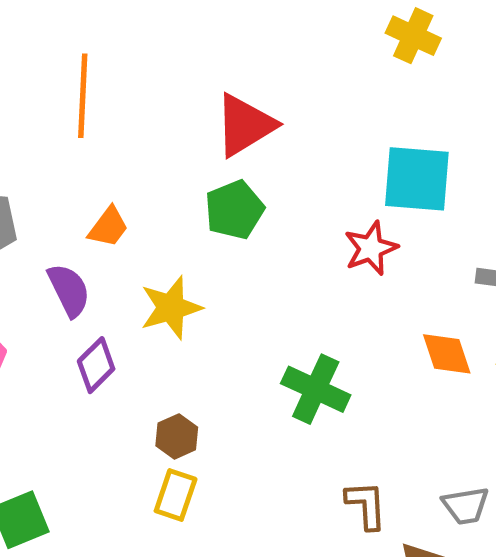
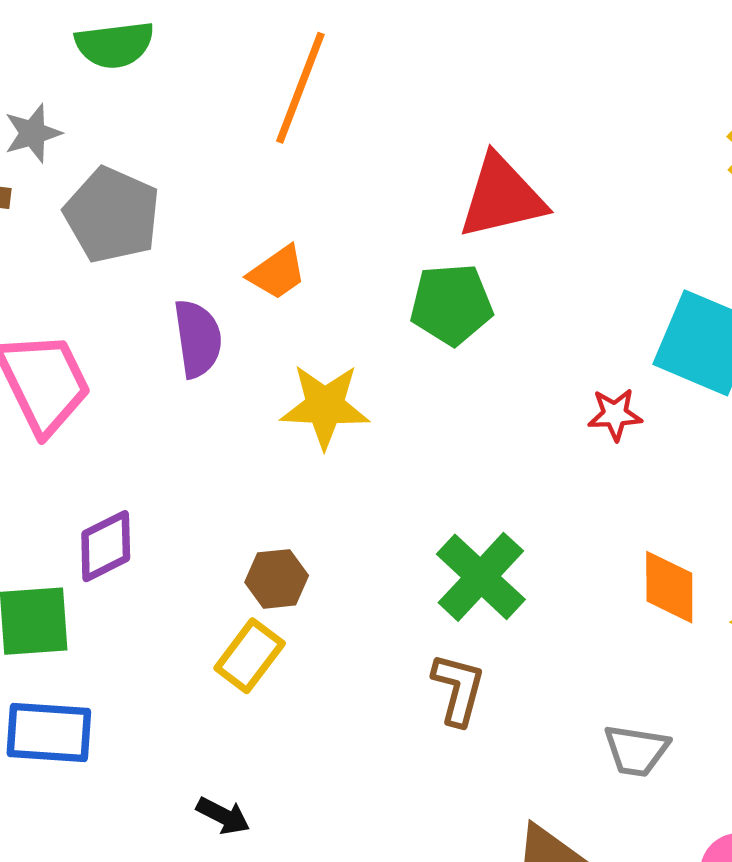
red star: (371, 248) -> (615, 414), size x0.7
purple diamond: (96, 365) -> (106, 546), moved
brown L-shape: (366, 505) -> (458, 689), moved
gray trapezoid: (466, 506) -> (636, 750), moved

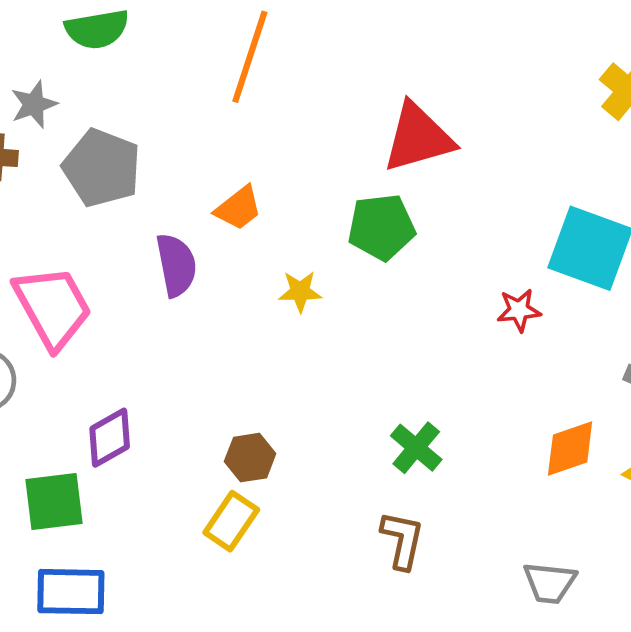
yellow star: (325, 406) -> (300, 291), moved, size x0.6
green cross: (481, 577) -> (416, 448), size x0.7
orange diamond: (669, 587) -> (570, 449), turned 74

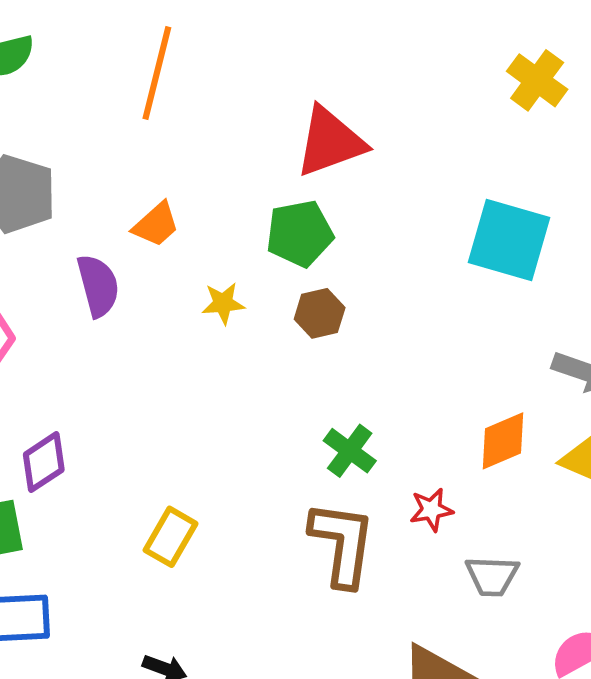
red star: (519, 310) -> (431, 510), moved
brown hexagon: (250, 458) -> (320, 313), moved
brown L-shape: (402, 540) -> (342, 544), size x1.5

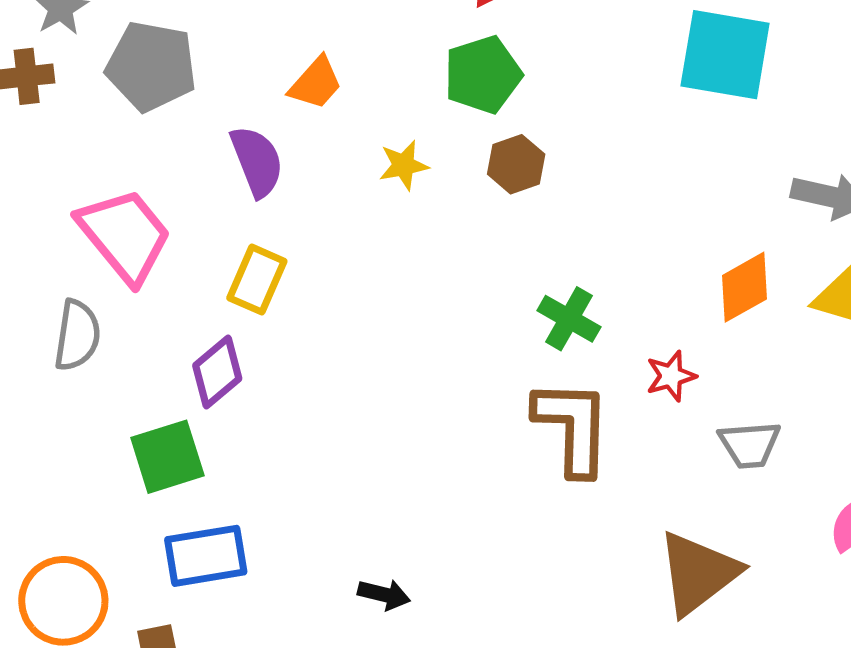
yellow rectangle: (171, 537) -> (257, 280), moved

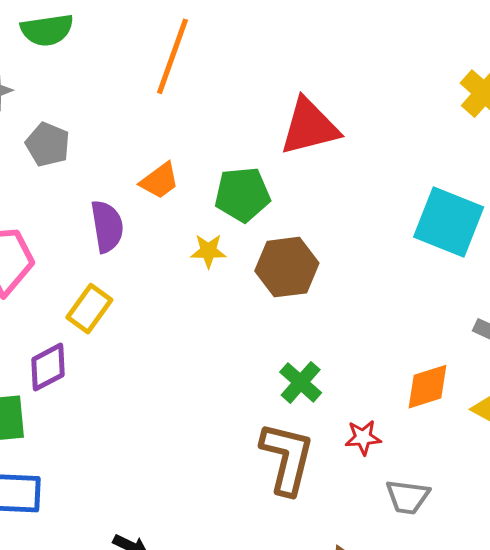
gray pentagon: (151, 66) -> (48, 144), size x0.7
green pentagon: (483, 75) -> (242, 194), moved
brown hexagon: (516, 164) -> (287, 267), size x1.5

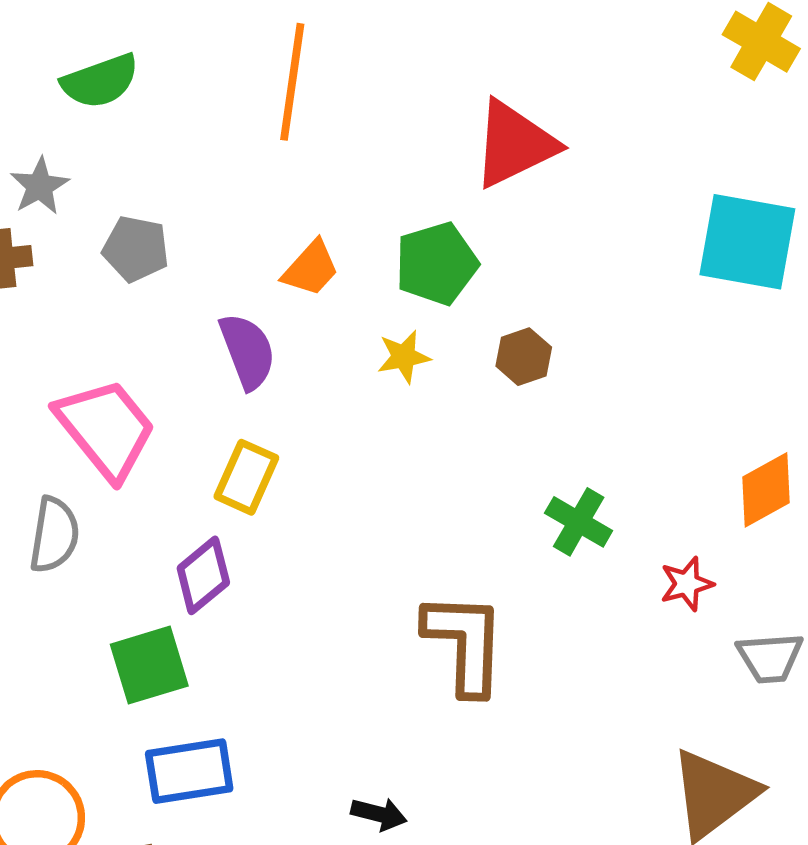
brown hexagon: (287, 267) -> (524, 357), size x0.6
brown L-shape: (287, 458) -> (465, 643), moved

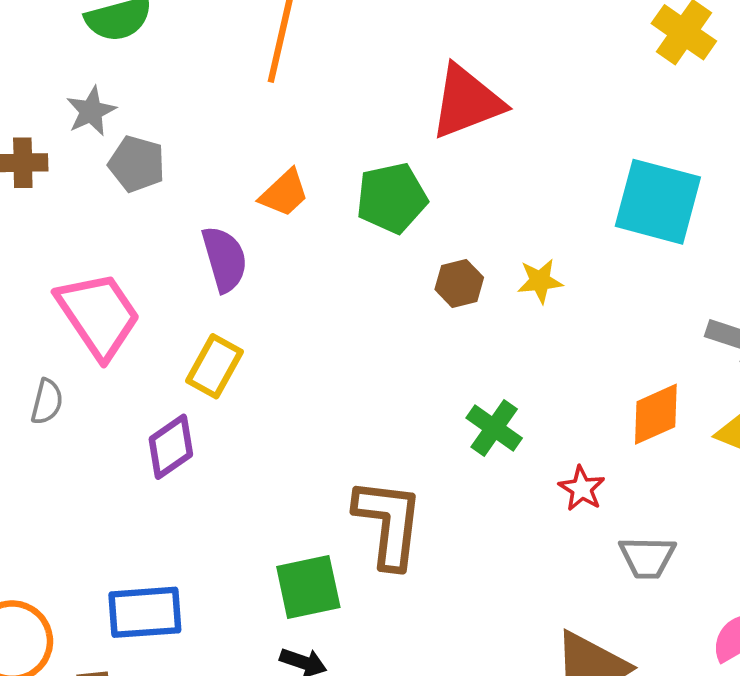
gray star: (40, 186) -> (91, 111), moved
yellow star: (404, 357) -> (540, 281), moved
gray semicircle: (54, 535) -> (47, 402), size x0.7
red star: (687, 584) -> (582, 489), turned -30
green square: (149, 665) -> (308, 587), moved

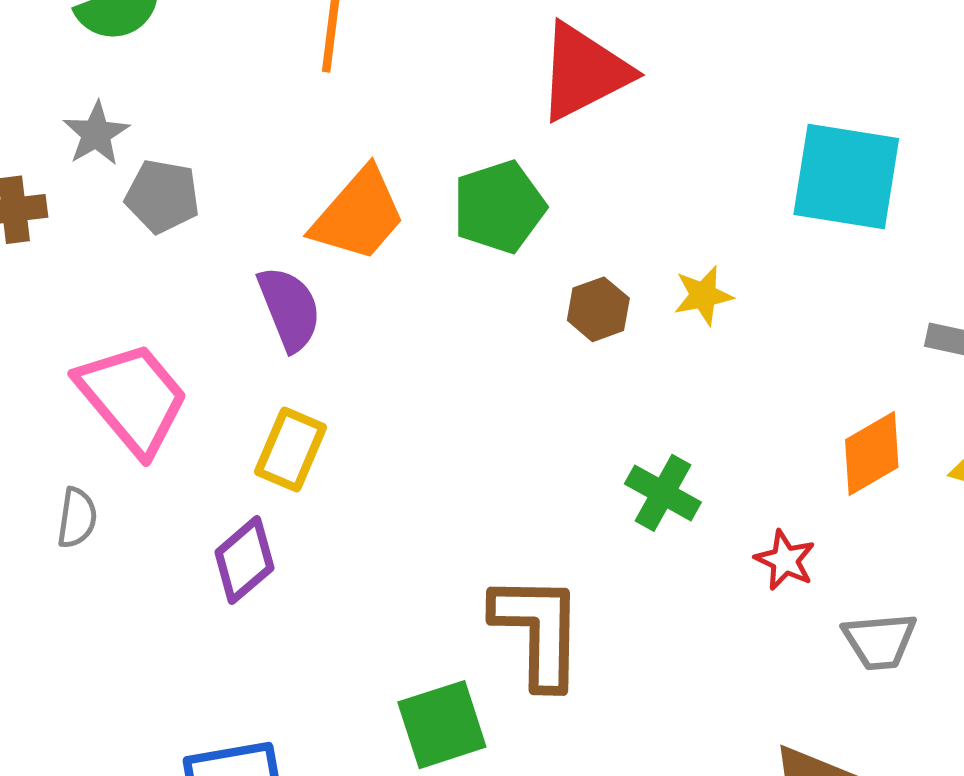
orange trapezoid: (284, 193) -> (359, 215), size x1.5

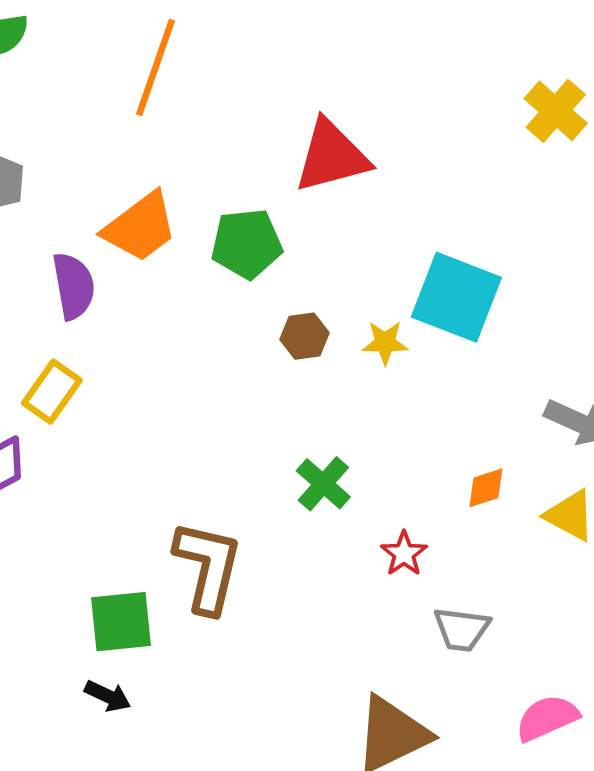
cyan square: (846, 177) -> (456, 297), moved
orange diamond: (872, 454) -> (486, 488), size x0.7

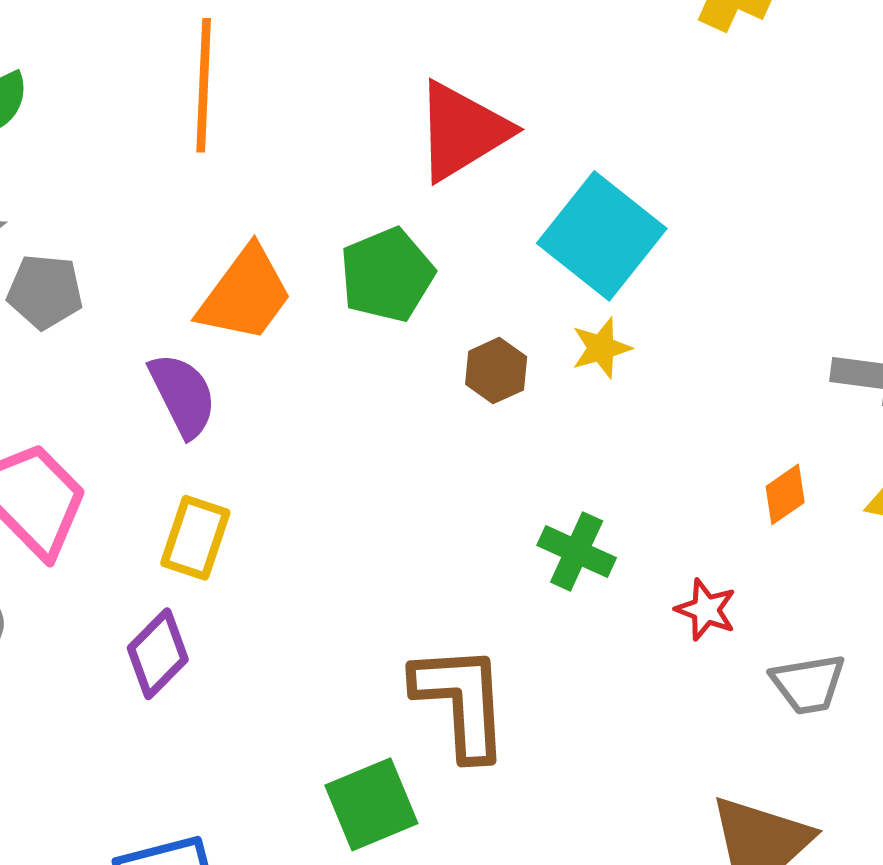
cyan square: (456, 297) -> (602, 236), moved, turned 34

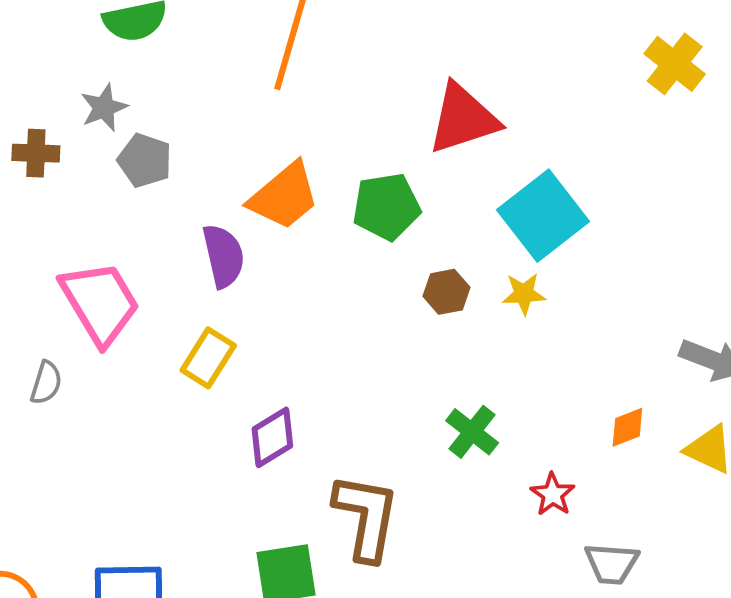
purple diamond: (158, 654) -> (272, 437), moved

